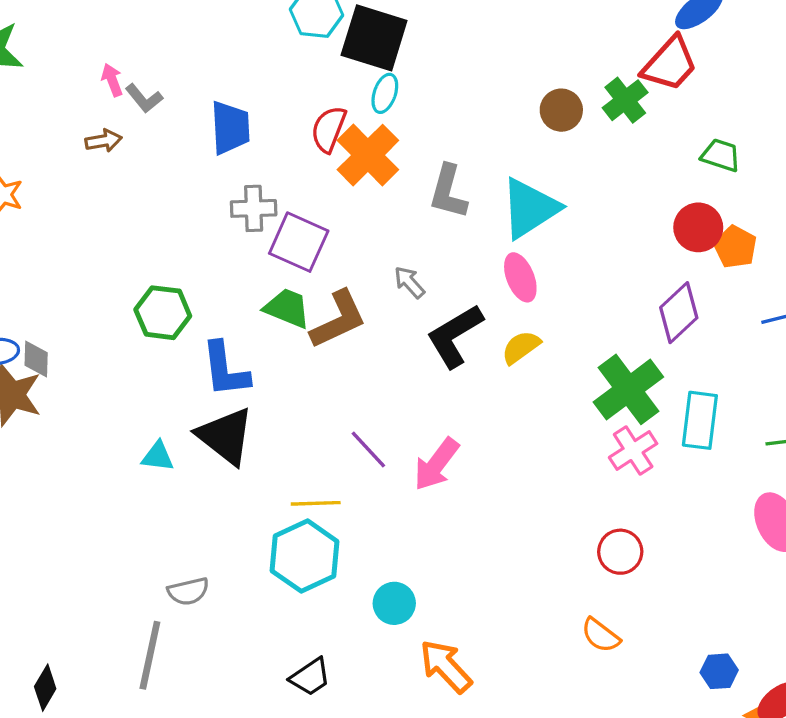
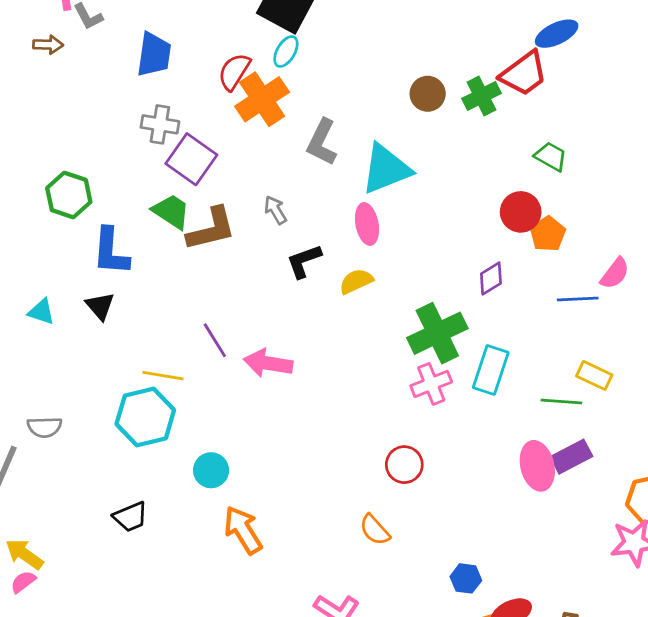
purple diamond: (679, 313) -> (491, 279), size x0.7
black L-shape: (455, 336) -> (304, 261), size x0.7
black triangle: (226, 436) -> (100, 306), size x0.6
pink arrow: (436, 464) -> (268, 363), turned 51

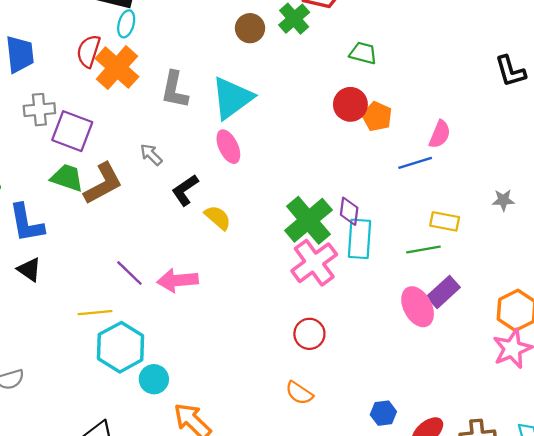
purple diamond: (491, 279) -> (349, 211), moved, turned -36
yellow semicircle: (356, 281) -> (218, 218), moved, turned 80
pink cross: (431, 384) -> (314, 263), size x1.4
cyan hexagon: (145, 417) -> (121, 347), moved

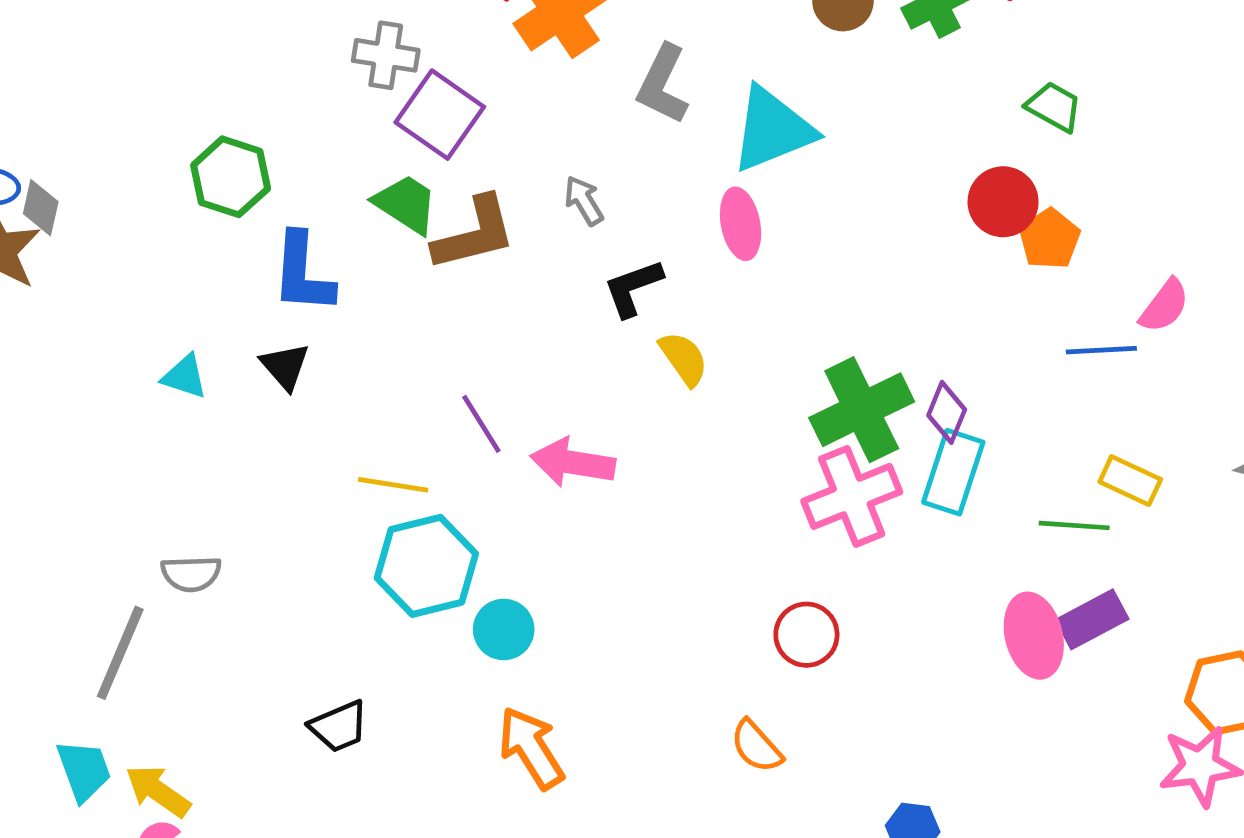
cyan circle: (154, 379) -> (504, 629), moved

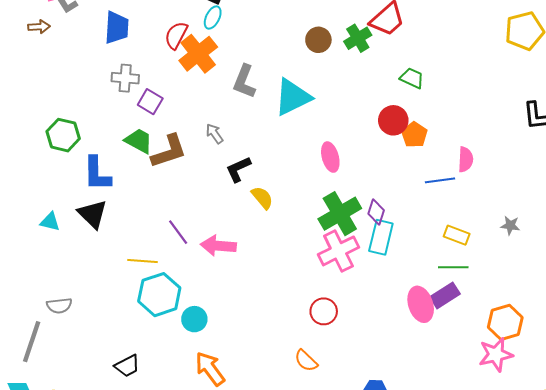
purple square: (440, 115) -> (150, 102), size x0.7
pink ellipse: (741, 224) -> (330, 157), moved
pink semicircle: (1164, 306) -> (466, 159), turned -30
black triangle: (285, 366) -> (93, 214), size x1.4
green line: (1074, 525) -> (453, 267), moved

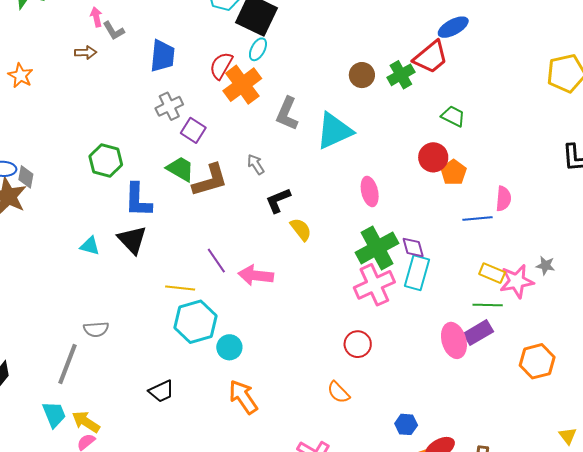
gray cross: (125, 78) -> (169, 106), turned -32
purple diamond: (376, 212) -> (413, 248), turned -35
pink star: (496, 355) -> (517, 281), moved

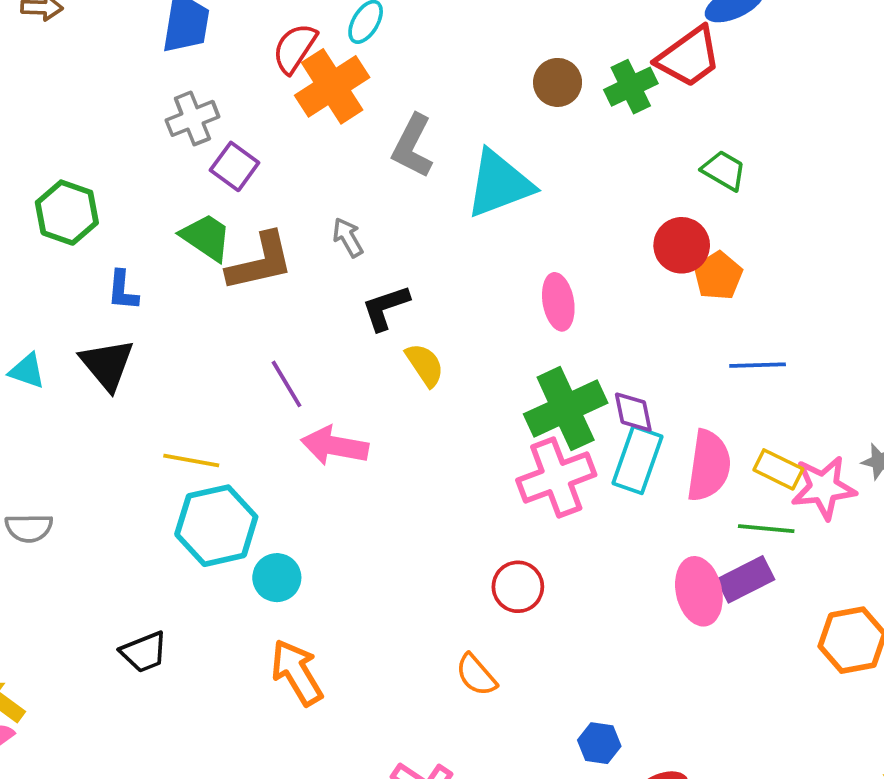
pink semicircle: (503, 199) -> (709, 466), moved, size x1.5
blue L-shape: (138, 200) -> (123, 290), size x0.6
purple line: (216, 261) -> (287, 384), moved

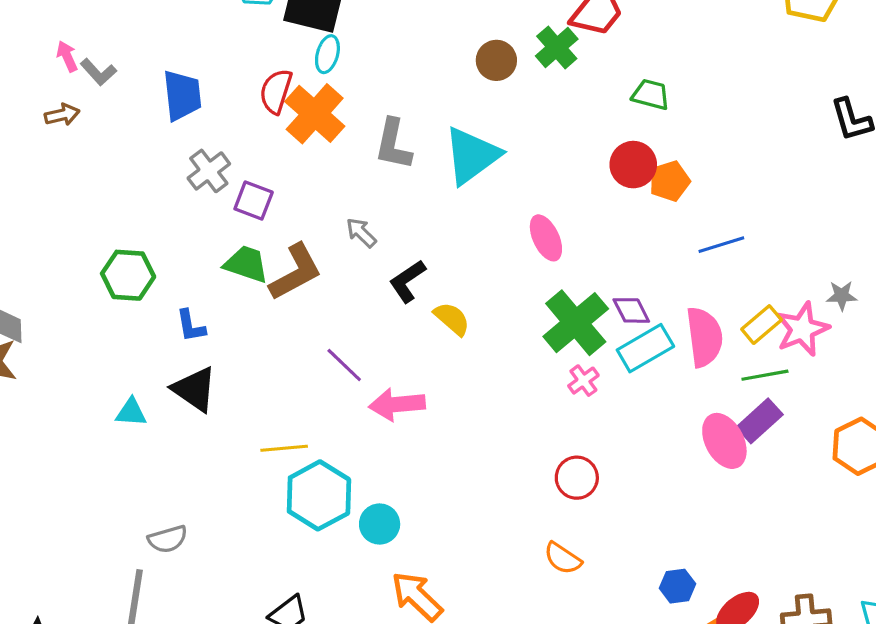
orange pentagon: (718, 276) -> (670, 181), turned 30
cyan rectangle: (638, 460) -> (645, 348), turned 56
yellow rectangle: (778, 469) -> (762, 325), turned -51
pink cross: (556, 477) -> (583, 381), size x0.5

